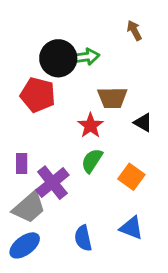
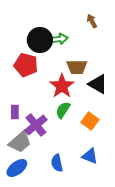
black triangle: (143, 123) -> (98, 84), size x1.5
red star: (90, 126) -> (62, 86), size x1.4

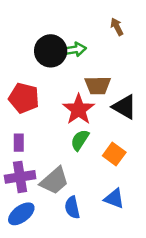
red pentagon: (26, 65) -> (24, 98), moved
purple cross: (36, 125) -> (20, 177), moved, turned 30
gray trapezoid: (20, 142) -> (54, 181), moved

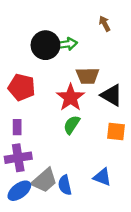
orange square: (114, 154) -> (116, 132), moved, turned -30
gray trapezoid: (54, 181) -> (44, 180), moved

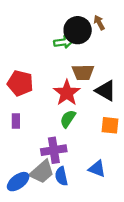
black circle: (45, 45) -> (78, 30), moved
purple cross: (18, 158) -> (54, 150), moved

